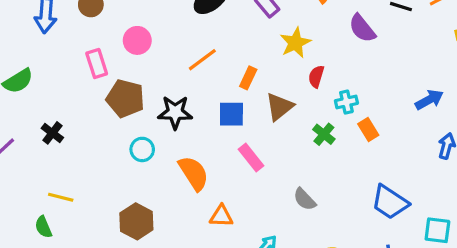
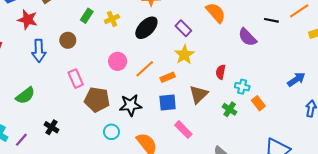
pink circle: (137, 40) -> (118, 61), moved
yellow star: (295, 43) -> (184, 55), moved
orange rectangle: (248, 78) -> (168, 77), moved, turned 48
cyan cross: (346, 102) -> (242, 87), turned 32

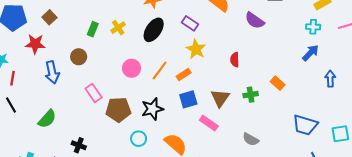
cyan cross: (242, 87) -> (313, 27), moved
brown triangle: (199, 94) -> (220, 98), moved
green cross: (230, 109) -> (251, 95), turned -32

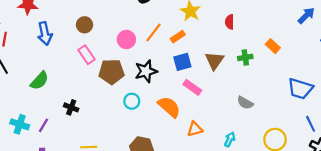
brown circle: (79, 57) -> (85, 25), moved
pink circle: (132, 68) -> (126, 39), moved
pink rectangle: (209, 123) -> (192, 87), moved

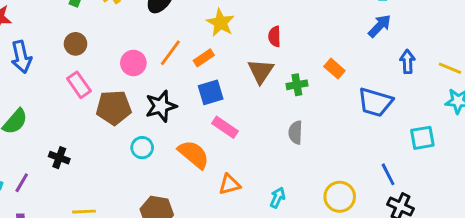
brown triangle: (214, 61) -> (261, 71), moved
blue trapezoid: (300, 89) -> (375, 102), moved
gray semicircle: (245, 103) -> (296, 132), moved, turned 63

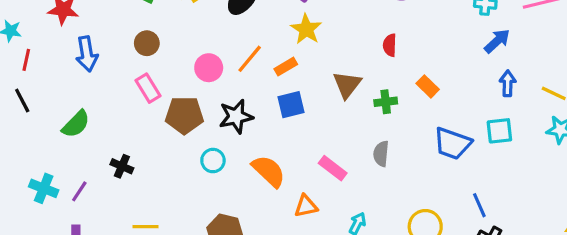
blue arrow: (380, 26) -> (497, 41), moved
red semicircle: (275, 36) -> (390, 45), moved
blue trapezoid: (375, 102) -> (452, 143), moved
pink rectangle: (225, 127) -> (333, 168), moved
cyan square: (422, 138) -> (499, 131), moved

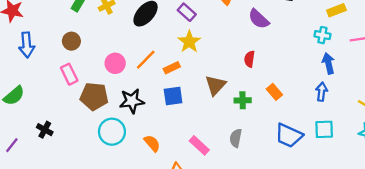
blue arrow: (497, 41) -> (328, 63), turned -66
blue arrow: (508, 83) -> (322, 92), moved
cyan circle: (213, 161) -> (112, 132), size x1.5
orange semicircle: (269, 171) -> (152, 143), size x0.7

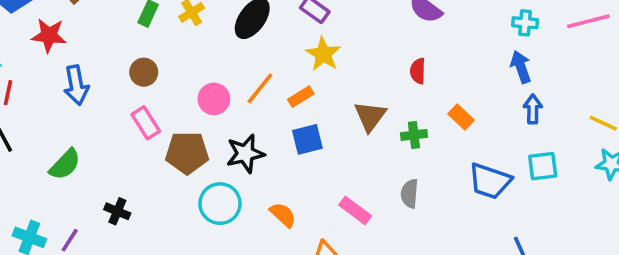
blue arrow: (328, 63) -> (521, 67), moved

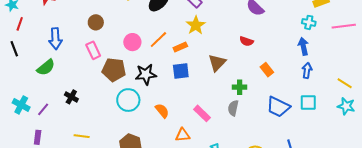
red semicircle: (418, 71) -> (246, 41), turned -80
blue arrow: (76, 85) -> (55, 39), moved
green cross: (414, 135) -> (240, 87), moved

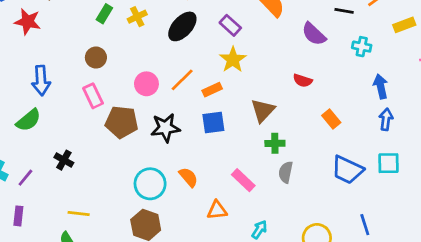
cyan cross: (309, 22) -> (362, 47), moved
green cross: (240, 87) -> (275, 143), moved
cyan circle: (128, 100) -> (150, 184), moved

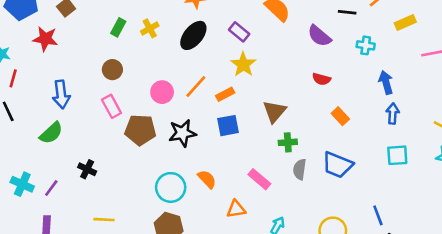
red semicircle: (303, 81) -> (321, 79), moved
blue trapezoid: (347, 170) -> (337, 165), moved

